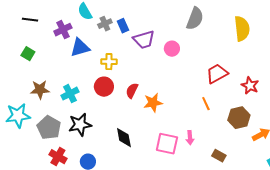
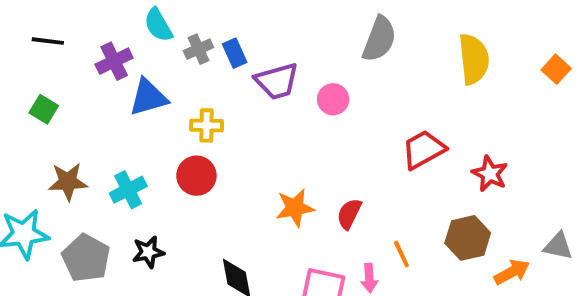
red semicircle: (132, 91) -> (349, 214), moved
orange line: (206, 104) -> (401, 254), moved
black star: (80, 125) -> (148, 252), size x0.7

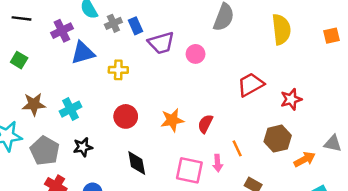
orange square: (556, 69) -> (332, 36), turned 35
red star: (490, 174) -> (291, 99), turned 30
red circle: (196, 176) -> (126, 116), moved

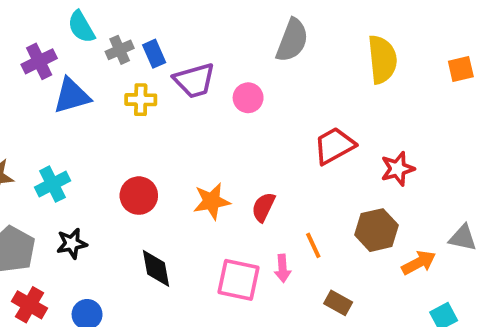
yellow cross: (118, 70) -> (141, 100), moved

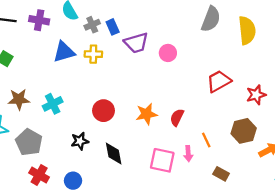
gray semicircle: (292, 40) -> (211, 19), moved
purple cross: (39, 61) -> (39, 20), moved, turned 36
yellow cross: (141, 100) -> (93, 54), moved
black star: (72, 243) -> (80, 141), moved

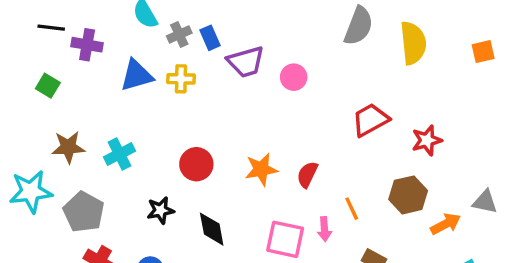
purple cross: (39, 20) -> (87, 45), moved

